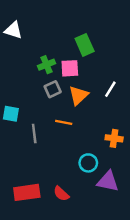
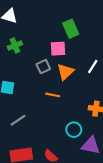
green cross: (46, 65) -> (15, 45), moved
gray line: (34, 133) -> (18, 120), moved, turned 63

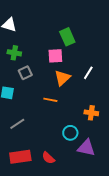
green cross: (15, 45) -> (14, 53), turned 32
gray square: (43, 67) -> (25, 73), moved

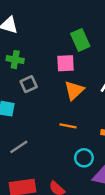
orange line: (50, 100) -> (68, 126), moved

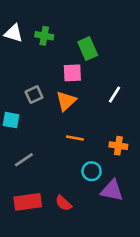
green cross: (15, 60) -> (44, 36), moved
orange triangle: (74, 90) -> (66, 101), moved

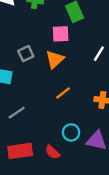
orange line: (75, 138) -> (63, 93), turned -49
cyan circle: (92, 171) -> (71, 132), moved

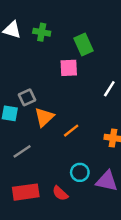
gray square: (26, 54) -> (27, 97), moved
orange triangle: (55, 59) -> (44, 117), moved

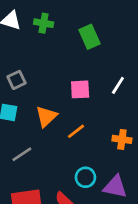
pink square: (69, 68) -> (80, 89), moved
gray square: (27, 97) -> (17, 80), moved

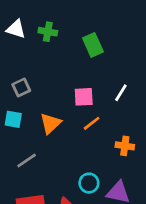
orange line: (76, 131) -> (92, 123), moved

